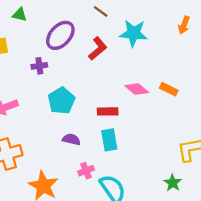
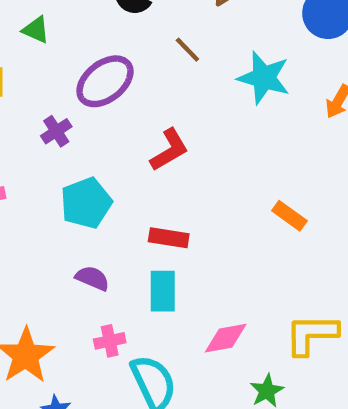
cyan star: (133, 33) -> (264, 78), moved
red L-shape: (98, 49) -> (169, 150), moved
purple cross: (39, 66) -> (56, 131), turned -35
pink diamond: (137, 89) -> (226, 338), moved, turned -60

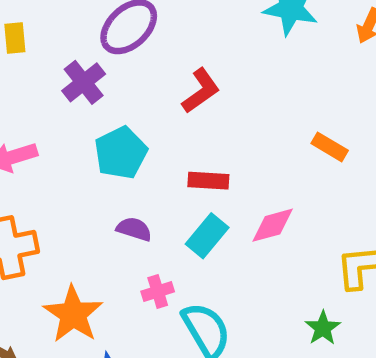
purple cross: (56, 131) -> (84, 82), size x1.4
cyan rectangle: (163, 291) -> (207, 236), turned 45
pink diamond: (226, 338) -> (273, 225), moved

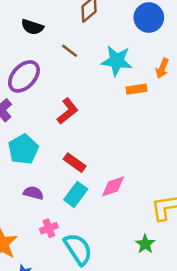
orange rectangle: (330, 147) -> (137, 89), moved, turned -36
red rectangle: (208, 181) -> (75, 163), turned 35

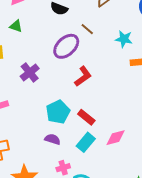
cyan star: (117, 61) -> (124, 39), size x0.7
purple ellipse: (24, 76) -> (66, 46), moved
cyan pentagon: (23, 149) -> (58, 112), moved

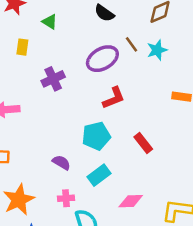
cyan star: (124, 39) -> (157, 50), moved, turned 30
cyan pentagon: (58, 112) -> (96, 136), moved
red rectangle: (86, 117) -> (143, 143), moved
pink diamond: (116, 138) -> (131, 201), moved

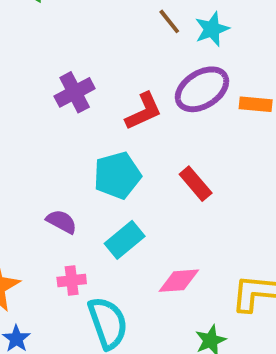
purple ellipse: (102, 59) -> (202, 89), moved
purple cross: (53, 79) -> (75, 92), moved

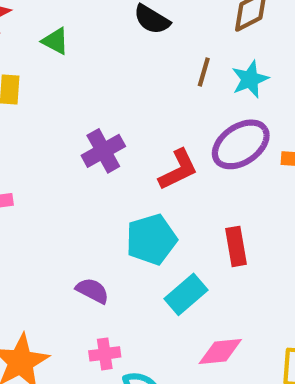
brown line: (169, 21) -> (204, 72), turned 56
red rectangle: (196, 184) -> (236, 246), turned 32
cyan rectangle: (125, 240) -> (186, 294), moved

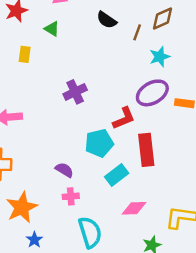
brown line: (204, 72) -> (137, 32), moved
red L-shape: (178, 170) -> (124, 118), moved
red rectangle: (236, 246) -> (146, 150), size x1.5
pink cross: (105, 354) -> (71, 196), moved

